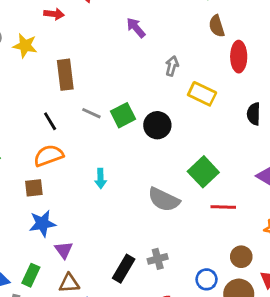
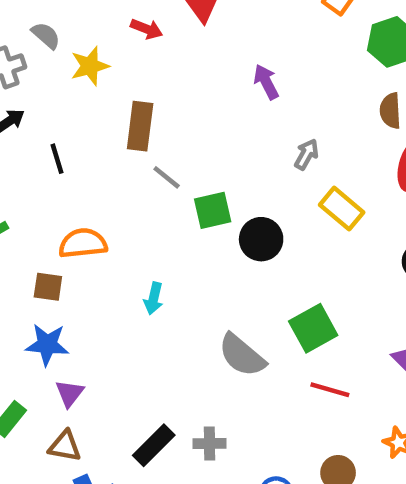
yellow star: (25, 46) -> (90, 66), turned 30
gray line: (91, 113) -> (167, 177), moved
black line: (50, 121) -> (57, 159), moved

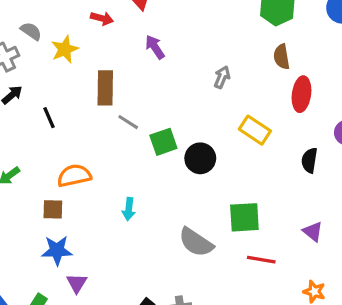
purple arrow: (266, 82) -> (155, 47), moved
gray arrow: (306, 154) -> (222, 77), moved
green square: (313, 328) -> (244, 217), turned 32

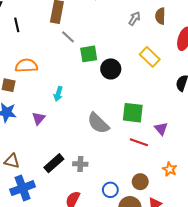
brown semicircle: (282, 57) -> (160, 16), moved
purple triangle: (313, 231) -> (161, 129), moved
purple triangle: (77, 283) -> (39, 118), moved

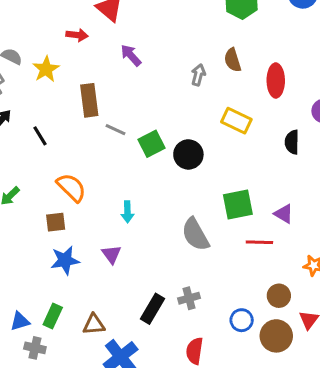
orange semicircle: (26, 66) -> (71, 187), turned 65
gray semicircle: (98, 123) -> (195, 234), turned 35

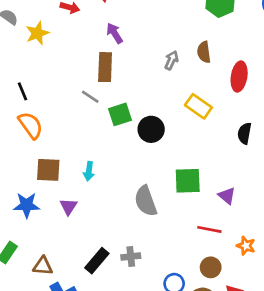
brown rectangle: (89, 100) -> (105, 67), moved
orange semicircle: (71, 187) -> (31, 125), moved
brown square: (56, 222) -> (48, 170), moved, size x1.4
red line: (259, 242) -> (209, 229), moved

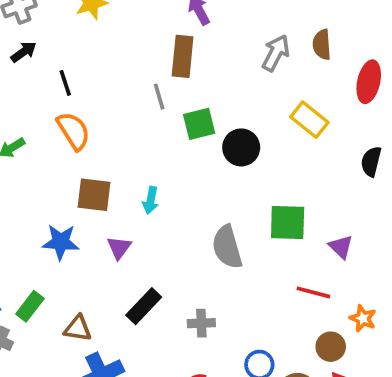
gray arrow: (171, 60) -> (276, 53), size x1.4
gray line: (90, 97) -> (159, 97), turned 36
black rectangle: (97, 261) -> (144, 306), moved
brown circle: (211, 267) -> (331, 347), moved

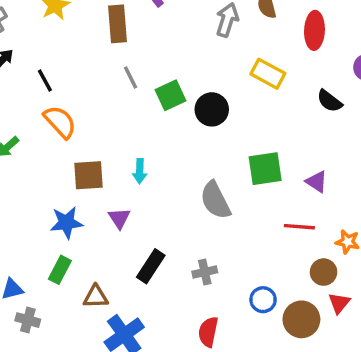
brown rectangle: (183, 56) -> (118, 24), moved
black semicircle: (371, 162) -> (330, 101), turned -56
green rectangle: (30, 306) -> (60, 270), moved

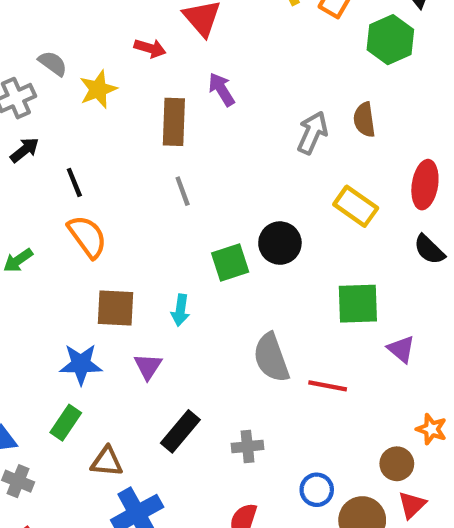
red ellipse: (314, 30) -> (425, 185), moved
green square: (171, 95) -> (230, 263), moved
green square: (265, 169) -> (358, 304), moved
red line: (299, 227) -> (328, 386), moved

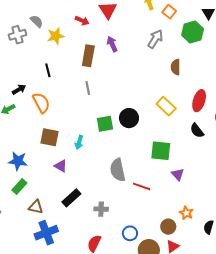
gray arrow: (312, 133) -> (155, 39), moved
black arrow: (25, 150) -> (19, 89), moved
black line: (74, 182) -> (48, 70), moved
blue star: (81, 364) -> (18, 161), moved
purple triangle: (148, 366) -> (61, 166), turned -40

